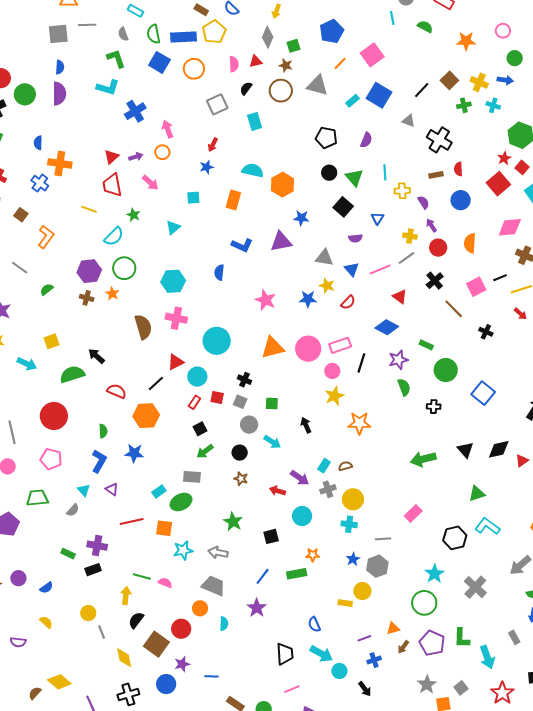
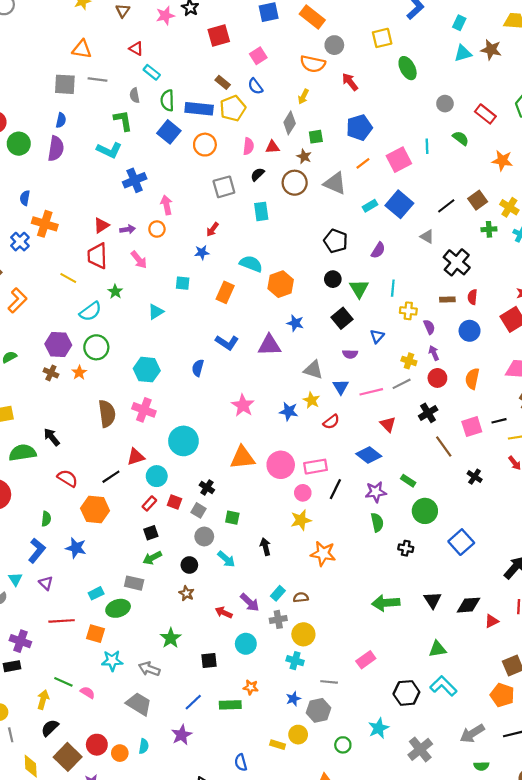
cyan line: (392, 18) -> (427, 146), moved
green circle: (424, 603) -> (343, 745), moved, size x0.6
orange circle: (200, 608) -> (120, 753), moved

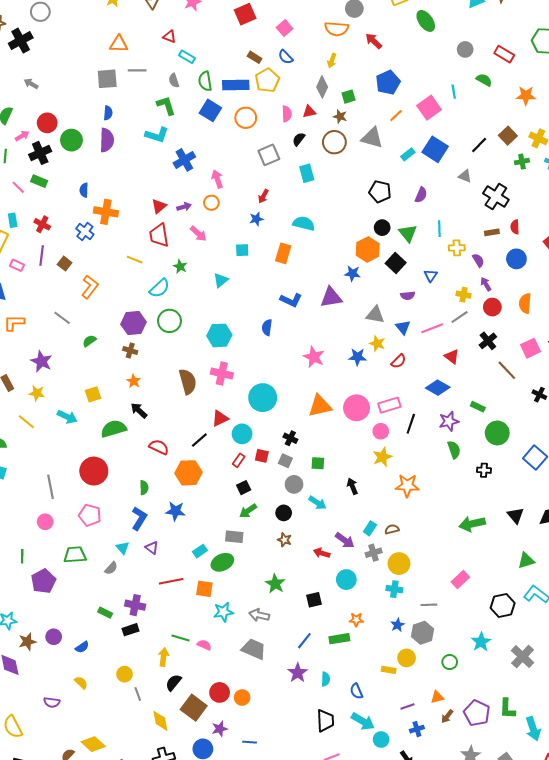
orange hexagon: (281, 284) -> (368, 249), moved
orange star: (79, 373) -> (134, 381), moved
cyan semicircle: (144, 746) -> (326, 679), moved

